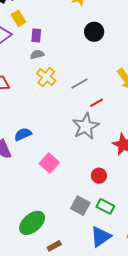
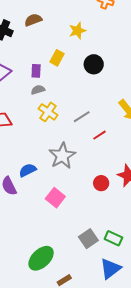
yellow rectangle: (18, 18) -> (57, 58), moved, turned 63
gray star: (86, 126) -> (62, 156), moved
red circle: (99, 176) -> (101, 183), moved
gray square: (80, 206) -> (88, 239), turned 30

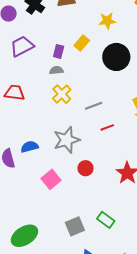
black circle: (94, 64) -> (116, 57), size x1.4
red circle: (101, 183) -> (86, 168), moved
green rectangle: (113, 238) -> (106, 220), moved

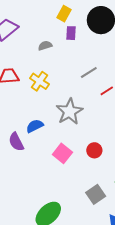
purple rectangle: (59, 51) -> (71, 33), moved
yellow cross: (62, 94) -> (39, 81), moved
red circle: (86, 168) -> (94, 150), moved

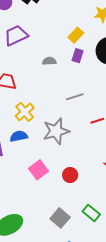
gray line: (89, 73) -> (75, 97), moved
yellow cross: (39, 81) -> (25, 112), moved
gray square: (96, 194) -> (60, 218), turned -30

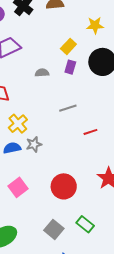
gray star: (56, 131) -> (34, 144), moved, size x0.6
pink square: (39, 170) -> (18, 187), moved
red circle: (70, 175) -> (64, 186), size x1.6

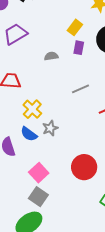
blue semicircle: (12, 148) -> (29, 134), turned -126
gray square: (54, 229) -> (38, 197), moved

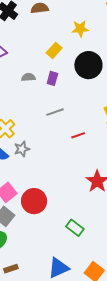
purple rectangle: (79, 48) -> (52, 78), moved
red circle: (84, 167) -> (34, 201), moved

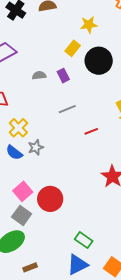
yellow rectangle: (54, 50) -> (73, 48), moved
purple rectangle: (52, 78) -> (63, 76), turned -40
green rectangle: (75, 228) -> (84, 240), moved

